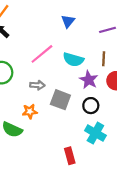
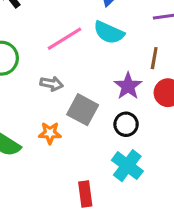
cyan semicircle: (73, 60) -> (109, 32), moved
orange star: (30, 111) -> (50, 133), moved

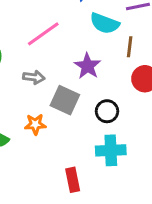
cyan semicircle: (109, 32) -> (105, 23), moved
purple star: (128, 86) -> (87, 66), moved
cyan cross: (127, 166) -> (111, 150), turned -36

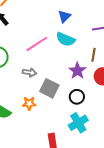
cyan semicircle: (105, 23) -> (66, 39), moved
purple star: (87, 66) -> (77, 71), moved
cyan cross: (111, 150) -> (78, 123), turned -30

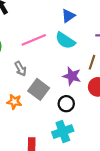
purple star: (77, 71) -> (72, 76), turned -30
gray arrow: (29, 72) -> (20, 69), turned 40

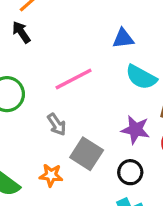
blue triangle: (68, 16) -> (123, 38), turned 32
cyan semicircle: (65, 40) -> (141, 77), moved

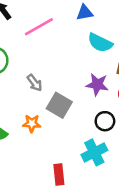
pink line: (74, 79) -> (39, 27), moved
black circle: (130, 172) -> (105, 121), moved

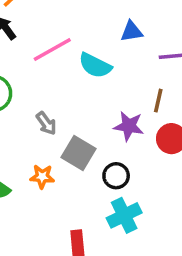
blue triangle: (85, 13) -> (132, 32), moved
cyan semicircle: (100, 43) -> (95, 65), moved
black circle: (105, 121) -> (116, 176), moved

